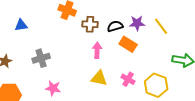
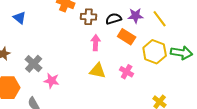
blue triangle: (21, 25) -> (20, 18), turned 48
gray cross: (41, 58) -> (34, 64), moved, turned -30
yellow hexagon: (156, 85) -> (155, 52), moved

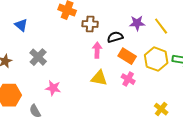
black semicircle: (114, 19) -> (115, 37), moved
orange rectangle: (127, 37) -> (127, 56), moved
gray cross: (34, 64) -> (38, 57), moved

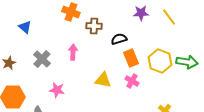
purple star: (137, 23) -> (141, 13), moved
yellow line: (161, 26) -> (169, 17), moved
pink arrow: (97, 50) -> (73, 52), moved
orange rectangle: (127, 56) -> (131, 58), turned 36

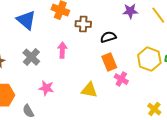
blue triangle: (25, 27) -> (26, 20), moved, size x1.5
orange rectangle: (131, 58) -> (109, 62), moved
yellow triangle: (103, 80) -> (89, 90), moved

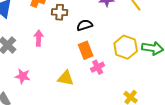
pink cross: (121, 79) -> (98, 67), turned 32

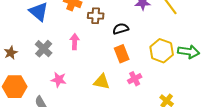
pink cross: (98, 67) -> (135, 79), moved

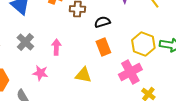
pink arrow: (75, 42) -> (56, 47), moved
pink cross: (135, 79) -> (130, 72), moved, size x1.6

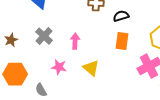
orange rectangle: (103, 47) -> (122, 41), turned 30
yellow triangle: (83, 75) -> (91, 68), moved, turned 30

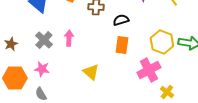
pink arrow: (75, 41) -> (69, 38), moved
pink star: (59, 67) -> (42, 69), moved

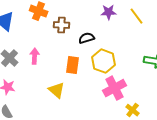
yellow hexagon: (162, 42) -> (104, 61), moved
orange rectangle: (122, 45) -> (73, 65), moved

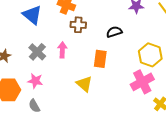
brown cross: (62, 25) -> (78, 25), moved
yellow hexagon: (104, 61) -> (150, 55), moved

